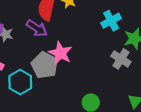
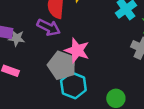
cyan hexagon: (20, 82) -> (73, 85), moved

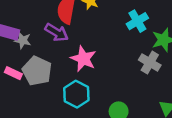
gray pentagon: (62, 65) -> (37, 71), moved

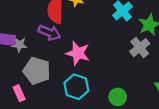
gray cross: (150, 63) -> (140, 48), turned 30
pink rectangle: (13, 73) -> (19, 93), moved, turned 49

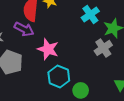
cyan hexagon: (76, 87) -> (59, 77), moved

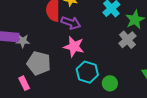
purple arrow: (24, 29) -> (71, 23), moved

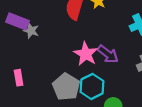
purple arrow: (71, 23) -> (108, 54), moved
gray pentagon: (39, 63) -> (66, 87), moved

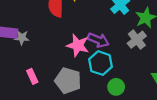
pink rectangle: (19, 78) -> (32, 76), moved
cyan hexagon: (92, 86) -> (100, 63), moved

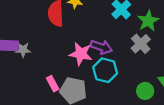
pink rectangle: (32, 76) -> (53, 84), moved
green circle: (116, 87) -> (145, 91), moved

